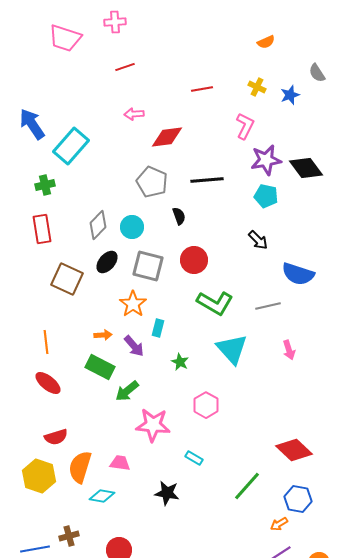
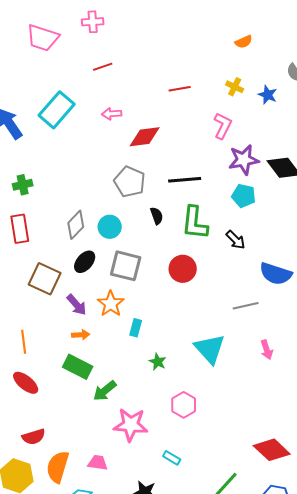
blue star: (290, 95) -> (268, 95), turned -30
cyan rectangle: (71, 146) -> (57, 110), moved
red circle: (194, 260) -> (183, 269), moved
green L-shape: (215, 303) -> (195, 223), moved, turned 66
purple arrow: (134, 346) -> (77, 305), moved

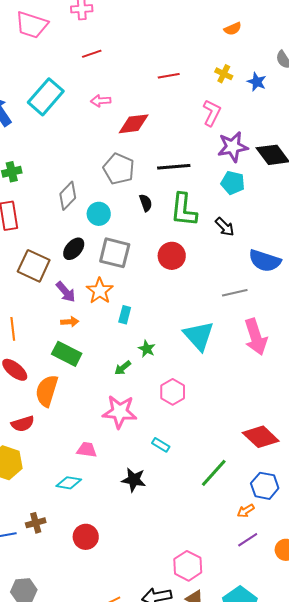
gray diamond: (76, 225) -> (68, 196), moved
pink arrow: (267, 350) -> (256, 337), size x1.8
green arrow: (105, 391) -> (123, 368), moved, size x0.7
orange semicircle: (58, 467) -> (47, 391), moved

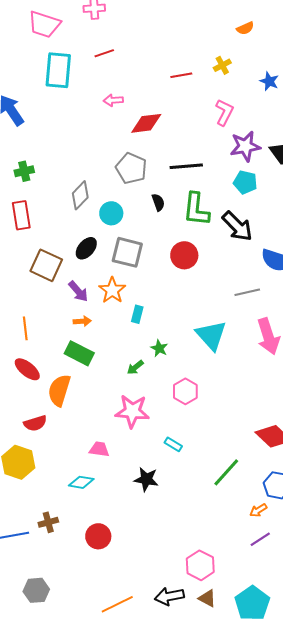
yellow cross: (224, 74) -> (222, 65), moved, turned 36
cyan rectangle: (46, 97) -> (58, 70), moved, turned -36
black arrow: (225, 227) -> (237, 226), size x1.6

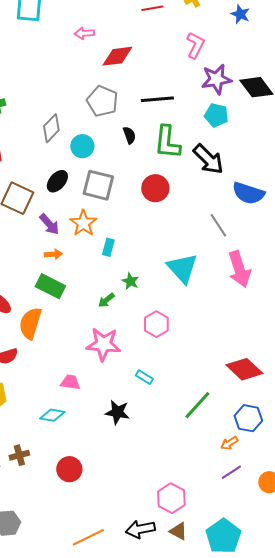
gray line: (247, 292) -> (218, 225), turned 70

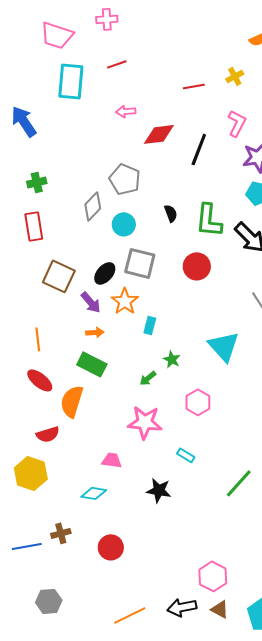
black line: (157, 99) -> (199, 149), moved, turned -64
gray pentagon: (102, 101) -> (125, 179), moved
black ellipse: (57, 181) -> (105, 273), moved

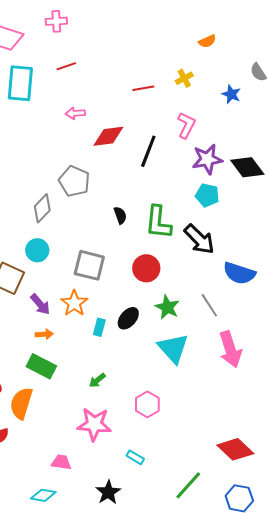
cyan circle: (124, 224) -> (37, 250), moved
black ellipse: (105, 273) -> (128, 318), moved
green star: (172, 359) -> (167, 307), moved, size x1.4
black star: (159, 490) -> (108, 492), turned 30

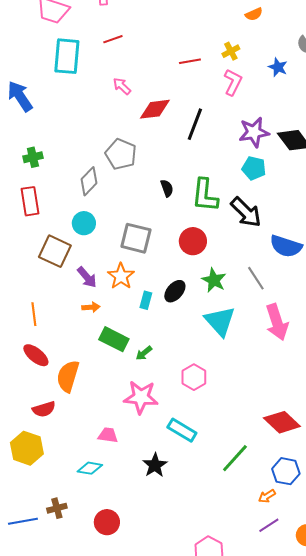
pink arrow: (75, 113) -> (122, 86), turned 48
pink L-shape: (186, 125) -> (233, 82), moved
green rectangle: (41, 366) -> (114, 339), moved
cyan rectangle: (135, 457) -> (182, 430), size x1.6

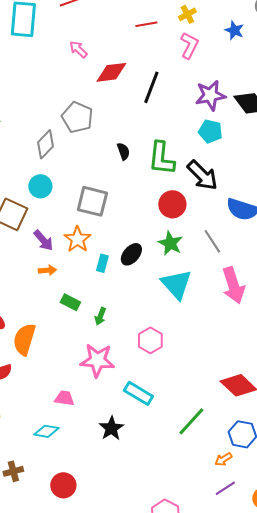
red circle: (193, 241) -> (172, 204), moved
green rectangle: (114, 339) -> (70, 302), size x0.7
green arrow: (144, 353) -> (100, 316), turned -30

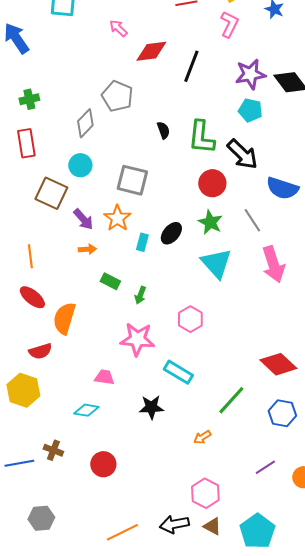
black star: (111, 428) -> (151, 407), turned 30
orange arrow: (223, 459) -> (202, 437), moved
brown cross: (13, 471) -> (53, 450), turned 36

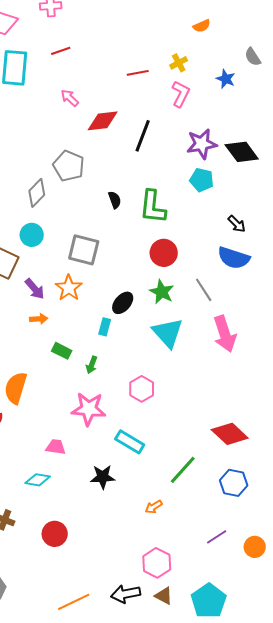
black arrow: (242, 154) -> (237, 224), moved, size x0.6
cyan rectangle: (142, 242) -> (105, 327), moved

